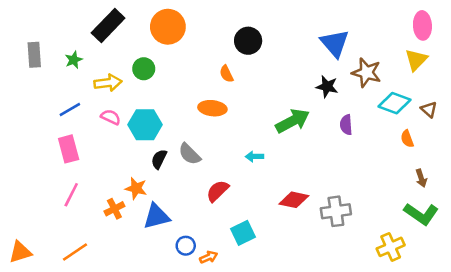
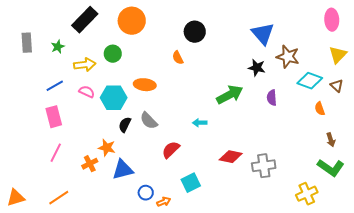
yellow triangle: (416, 60) -> (338, 55), moved
orange ellipse: (212, 108) -> (145, 85), moved

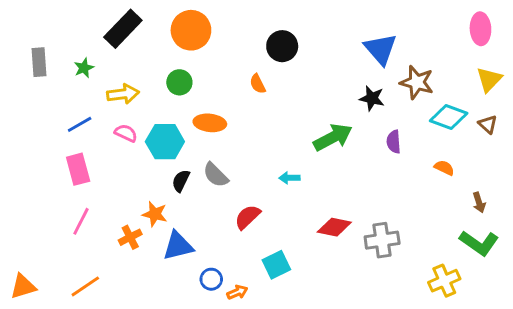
green circle: (113, 54) -> (179, 82), moved
orange semicircle: (320, 109) -> (444, 168), moved, turned 136

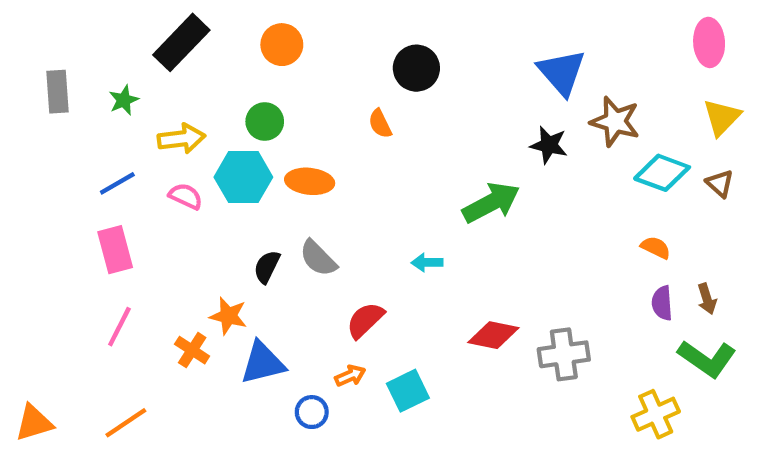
orange circle: (191, 30) -> (282, 45), size x0.7
cyan hexagon: (165, 142) -> (243, 177), moved
purple semicircle: (394, 142) -> (662, 303), moved
orange cross: (130, 237) -> (192, 350), turned -30
orange arrow: (237, 292) -> (350, 376), moved

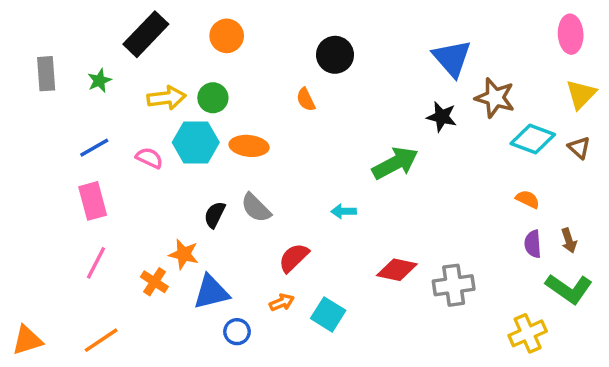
yellow arrow: (181, 139) -> (166, 98), moved
cyan square: (408, 391) -> (328, 314), turned -32
blue circle: (312, 412) -> (237, 332), moved

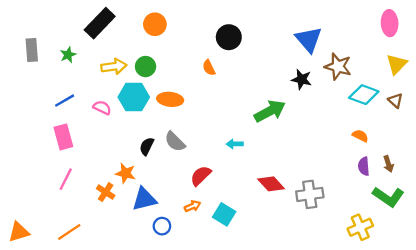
red diamond: (397, 270) -> (271, 184), turned 36

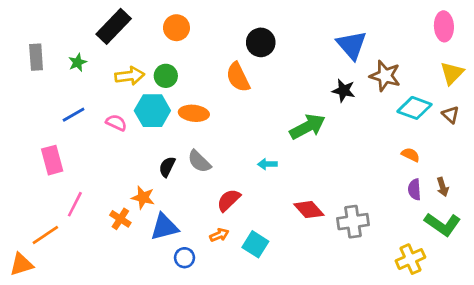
orange semicircle: (209, 68) -> (238, 77), size x1.6
pink rectangle: (63, 137) -> (52, 160), moved
orange line: (69, 232) -> (45, 235), moved

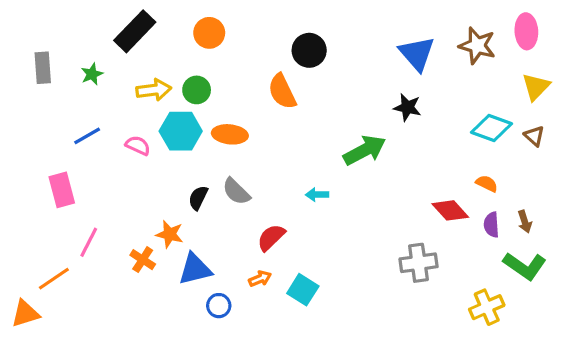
brown star: (385, 76) -> (477, 46), moved
red diamond: (309, 210) -> (450, 210), moved

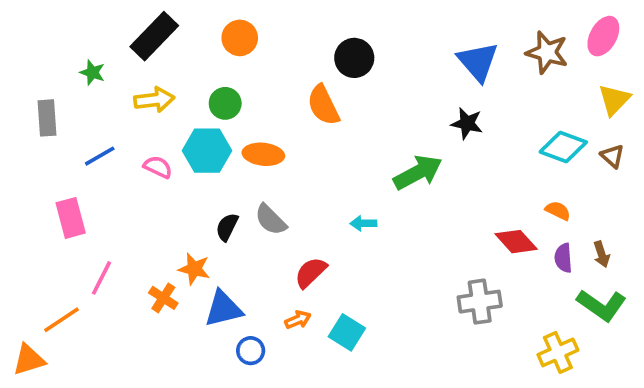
pink ellipse: (526, 31) -> (603, 36), turned 32
gray rectangle: (43, 68) -> (47, 118), moved
green star: (92, 74) -> (92, 72), moved, turned -30
yellow arrow: (154, 90) -> (154, 100), moved

